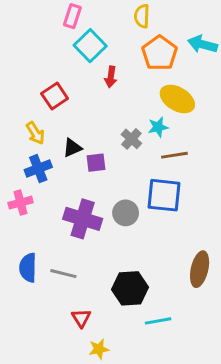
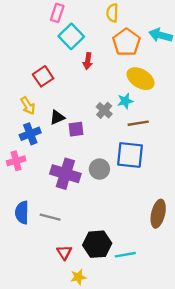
black hexagon: (130, 288) -> (97, 244), moved

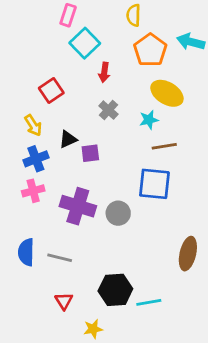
gray cross: (104, 110) -> (108, 110), moved
pink cross: (16, 161) -> (33, 191), moved
gray circle: (99, 169) -> (118, 213), moved
red triangle: (64, 252) -> (64, 301), moved

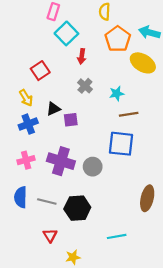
yellow ellipse: (167, 93) -> (143, 63), moved
pink cross: (33, 191) -> (26, 160), moved
black hexagon: (115, 290) -> (77, 208), moved

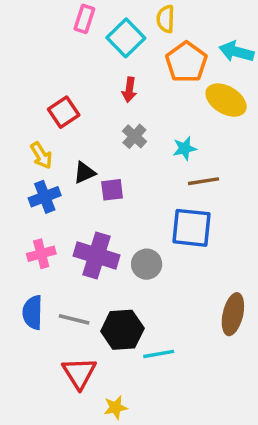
cyan square: (66, 33) -> (126, 38), moved
red triangle: (50, 235) -> (79, 373), size x1.5
cyan line: (117, 236) -> (159, 354), moved

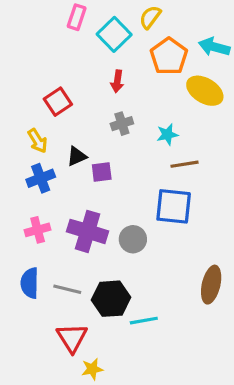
yellow semicircle: (166, 19) -> (150, 17), turned 35
gray cross: (134, 136) -> (122, 124), turned 30
yellow star: (115, 407) -> (92, 369), moved

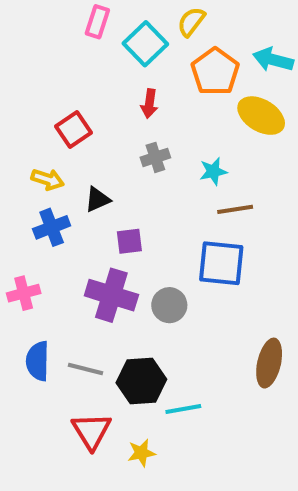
yellow arrow: (38, 141) -> (48, 179), turned -40
purple square: (102, 172) -> (129, 241), moved
pink cross: (38, 230) -> (24, 293), moved
yellow star: (92, 369) -> (141, 453), moved

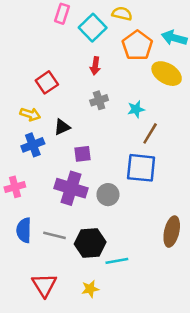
yellow semicircle: (191, 22) -> (122, 14), turned 66
brown line: (235, 209) -> (150, 133), turned -50
red triangle: (91, 431) -> (44, 285), moved

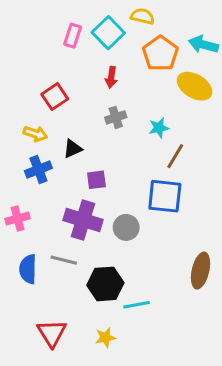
pink rectangle: (62, 14) -> (73, 36), moved
gray line: (54, 235) -> (64, 260), moved

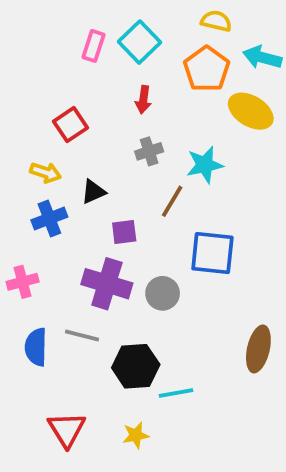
yellow semicircle: (142, 16) -> (216, 21), moved
cyan star: (159, 128) -> (205, 165), size x1.4
brown line: (175, 156) -> (172, 201), moved

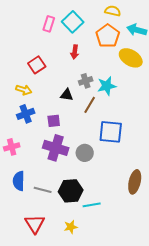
gray cross: (149, 151) -> (86, 81), moved
black triangle: (93, 192) -> (67, 95), moved, turned 32
purple square: (124, 232) -> (54, 121), moved
gray line: (82, 336) -> (43, 190), moved

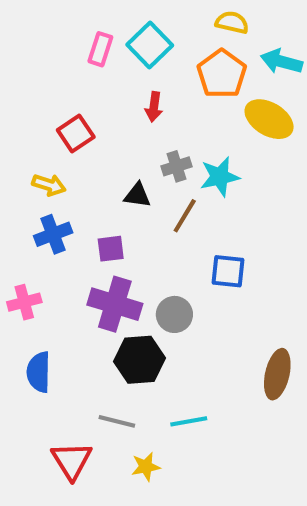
blue square: (111, 132) -> (228, 271), size x0.7
gray line: (43, 190) -> (117, 421), moved
black hexagon: (71, 191) -> (139, 360), moved

